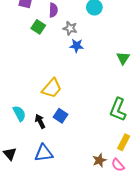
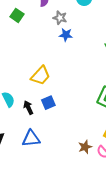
green square: (38, 27) -> (17, 15), moved
blue square: (60, 116) -> (48, 103), turned 32

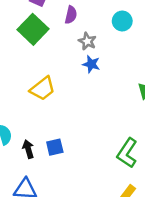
green square: (17, 15) -> (33, 29), size x1.6
yellow trapezoid: (41, 76) -> (43, 89), moved

